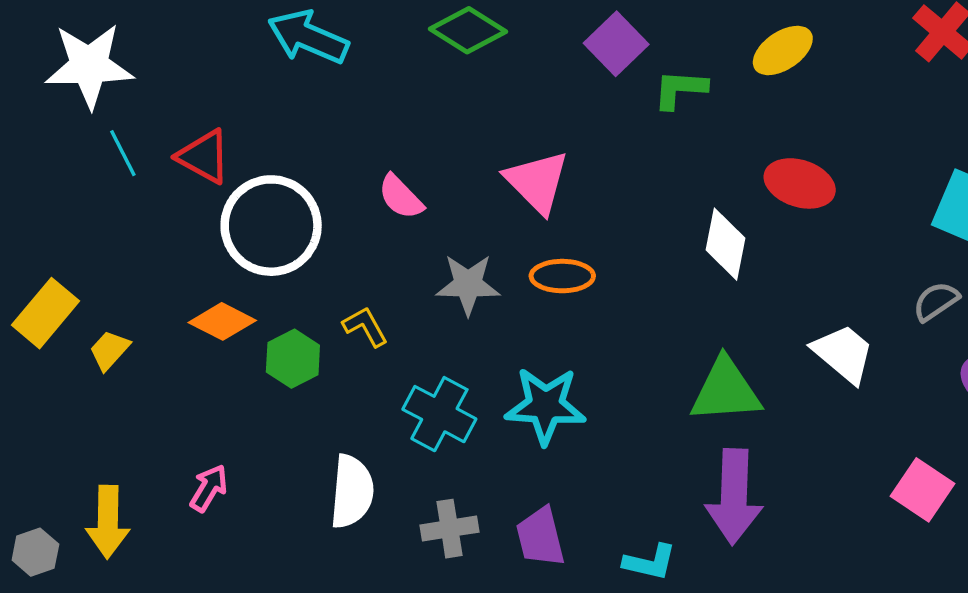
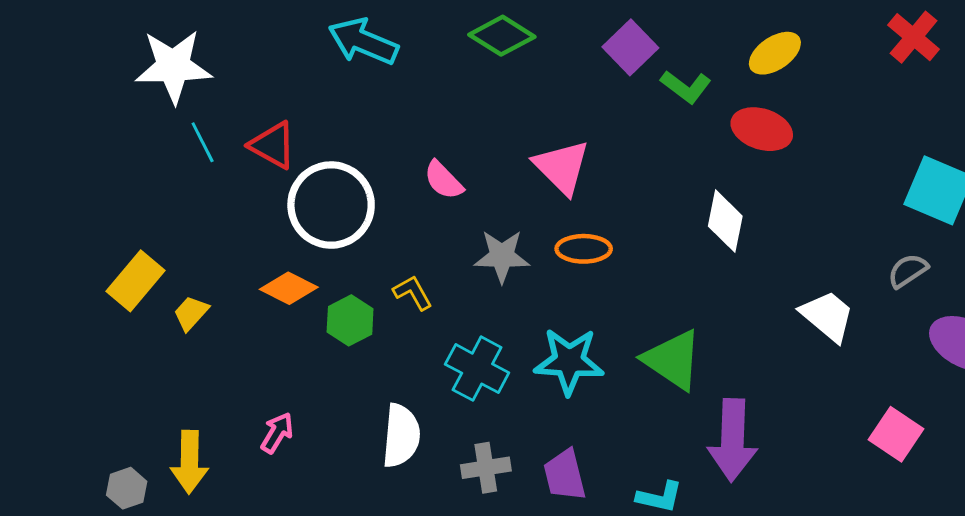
green L-shape: (680, 89) -> (686, 87), turned -147
red ellipse: (800, 183) -> (762, 129), moved
green triangle: (726, 391) -> (673, 360), moved, turned 38

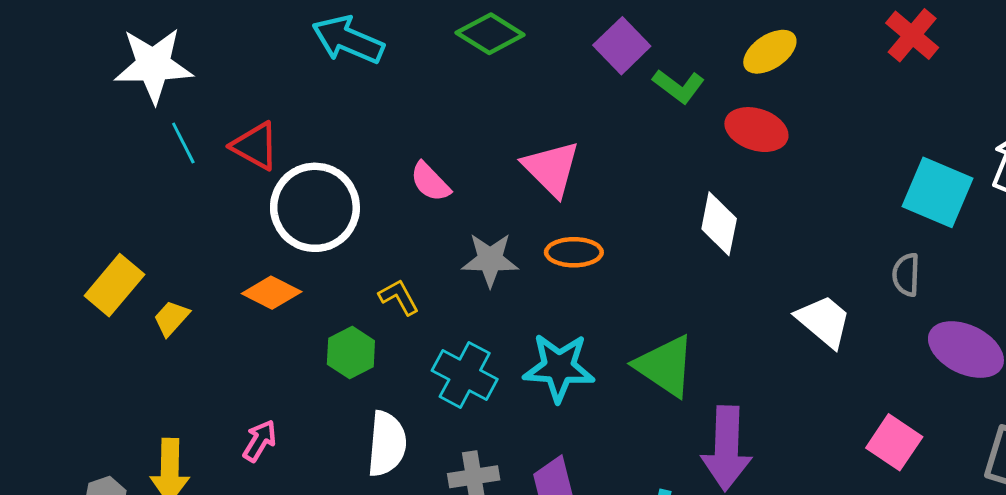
gray semicircle: (908, 271) -> (906, 275), turned -54
green hexagon: (350, 320) -> (351, 353), moved

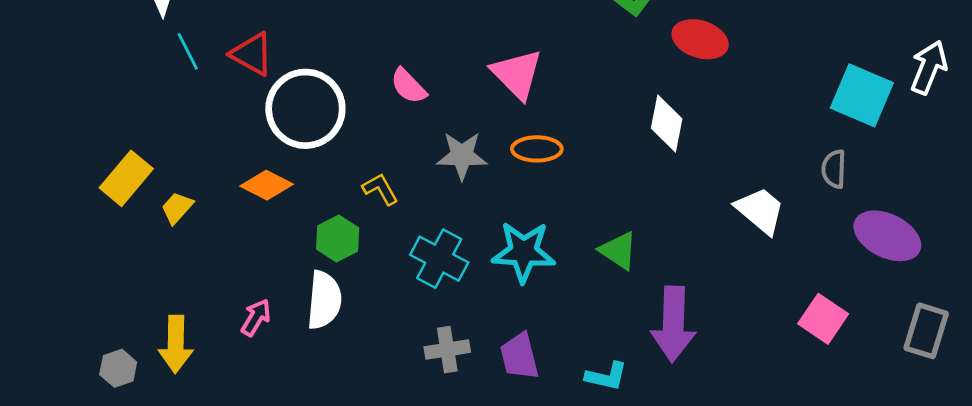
green triangle: (665, 366) -> (618, 251), size x0.7
white semicircle: (387, 444) -> (324, 300), moved

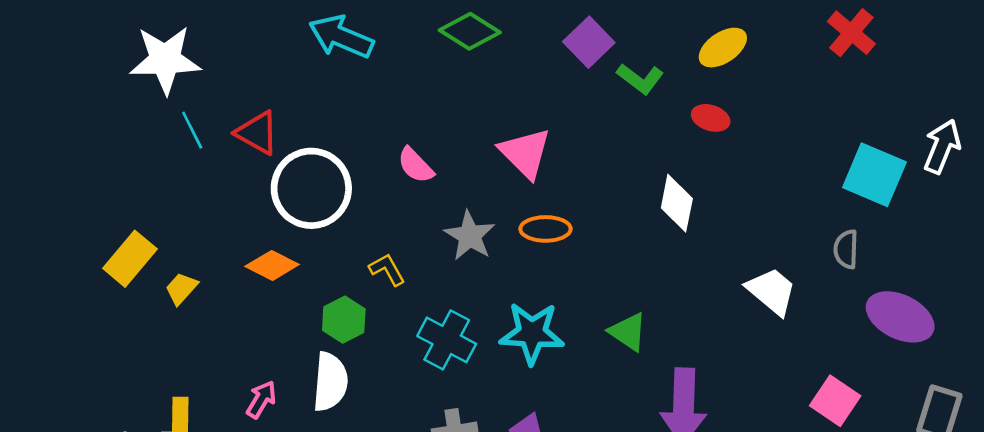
red ellipse: (700, 39) -> (711, 118), size x0.7
gray star: (462, 156) -> (470, 236), turned 30

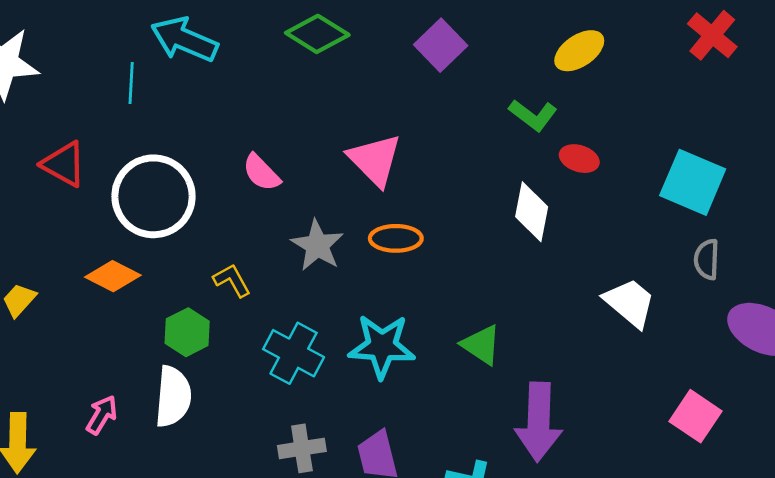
green L-shape: (640, 79) -> (533, 115), moved
red ellipse: (711, 118) -> (579, 159), moved
cyan line: (192, 130) -> (131, 83), moved, turned 30
red triangle: (257, 133) -> (64, 164), moved
cyan square: (874, 175) -> (693, 182), moved

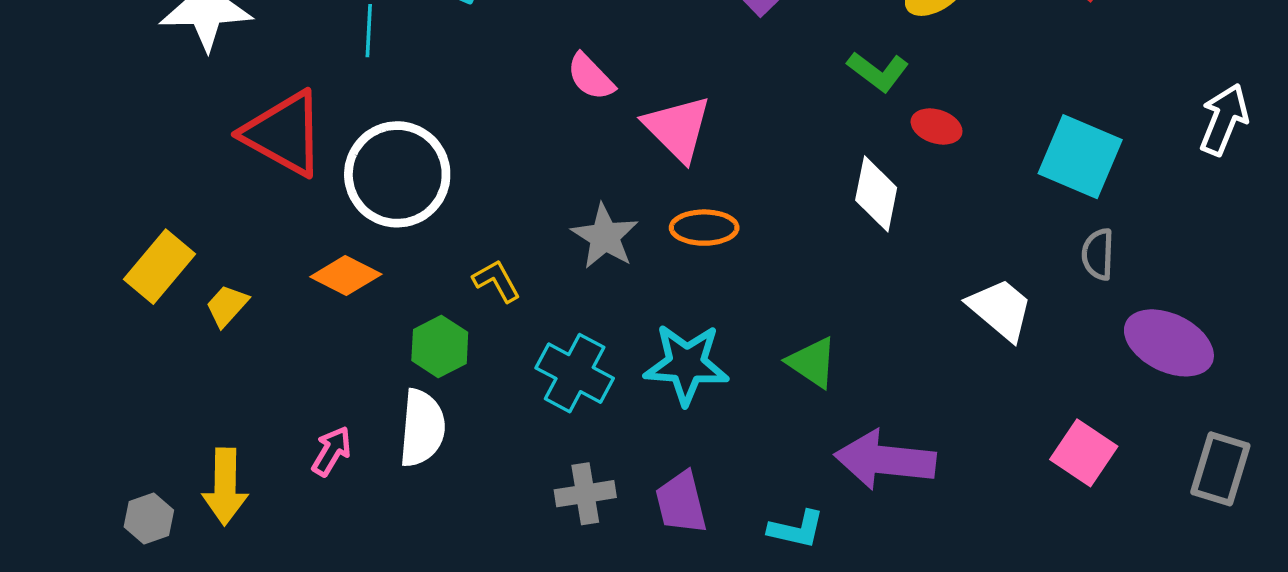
red triangle: (64, 164) -> (284, 134), size x1.5
pink semicircle: (261, 173) -> (591, 77), moved
purple arrow: (539, 422) -> (885, 460), turned 94

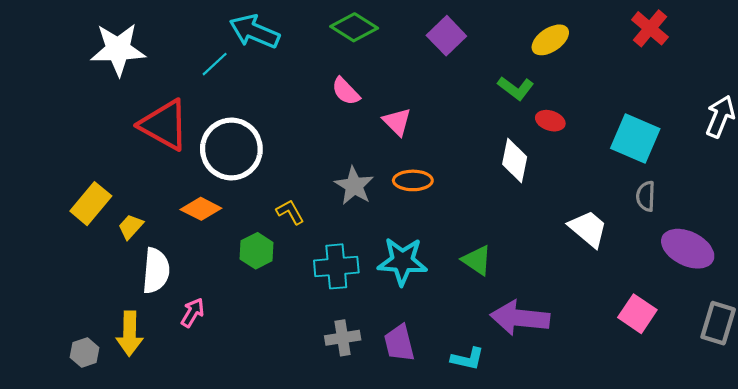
cyan line: (369, 31) -> (215, 64), turned 44
pink triangle: (678, 128) -> (397, 122), size x0.7
cyan cross: (575, 373) -> (336, 266), turned -33
white semicircle: (422, 428) -> (156, 271), moved

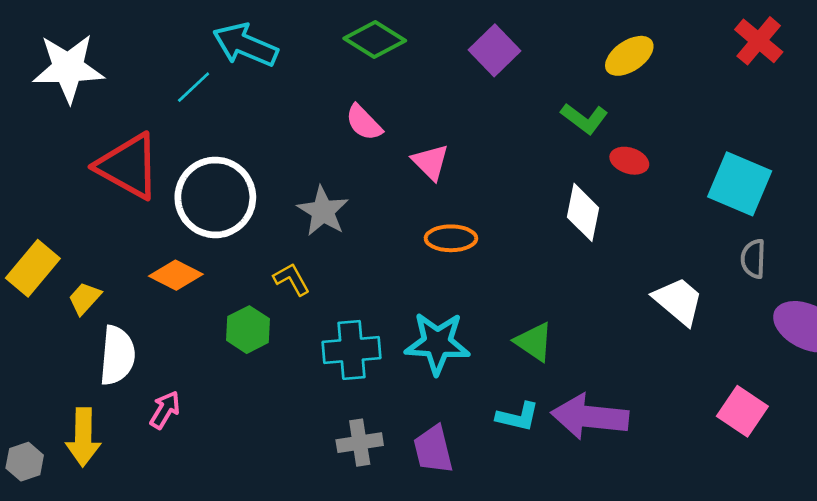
gray star: (354, 186) -> (323, 211), moved
cyan L-shape: (467, 359) -> (518, 417), moved

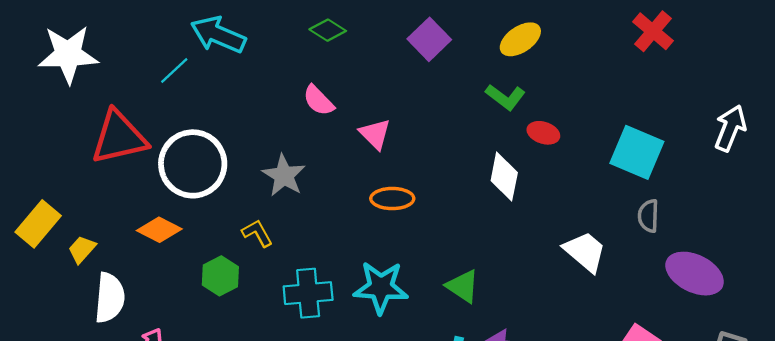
green diamond: (375, 39) -> (328, 30), size x0.7
yellow ellipse: (629, 56) -> (520, 39), moved
red triangle: (128, 166) -> (119, 137), turned -42

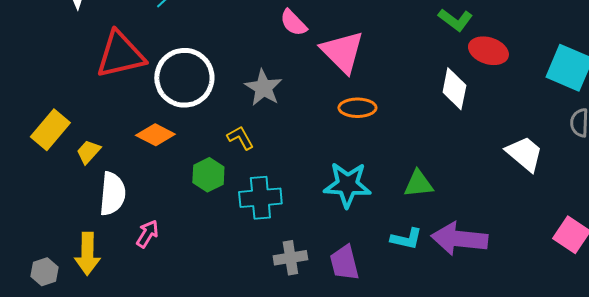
red ellipse: (543, 133) -> (488, 51), size x1.4
pink triangle: (375, 134) -> (342, 52), size x1.6
green triangle: (463, 286) -> (418, 184), turned -40
cyan cross: (308, 293) -> (260, 198), moved

